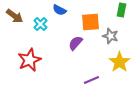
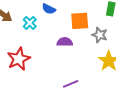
purple semicircle: (75, 43) -> (65, 42), turned 49
purple line: (91, 80) -> (71, 84), moved

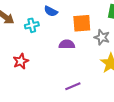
cyan cross: (30, 23) -> (32, 25), turned 32
red star: (19, 59) -> (21, 61), size x0.7

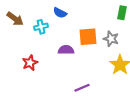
orange square: (82, 23) -> (88, 37), moved
purple semicircle: (67, 44) -> (66, 50), moved

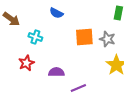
cyan cross: (41, 27) -> (35, 37), moved, turned 32
purple semicircle: (66, 50) -> (56, 72), moved

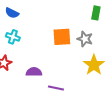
blue semicircle: (56, 13) -> (12, 13), moved
purple line: (78, 88) -> (56, 88), turned 35

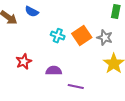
cyan cross: (13, 37) -> (58, 36), moved
orange square: (62, 37) -> (82, 36), turned -30

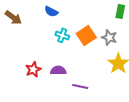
blue semicircle: (32, 12) -> (51, 11), moved
red star: (24, 62) -> (33, 69), moved

